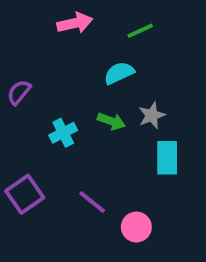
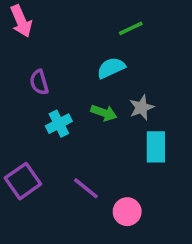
pink arrow: (75, 23) -> (21, 21), moved, turned 80
purple semicircle: (19, 92) -> (39, 82), moved, turned -55

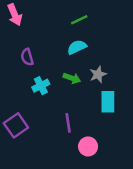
green line: (131, 28) -> (79, 20), moved
purple line: (86, 188) -> (68, 123), moved, turned 42

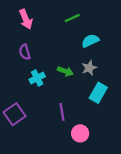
pink arrow: (15, 15) -> (26, 19), moved
cyan semicircle: (77, 47) -> (90, 41), moved
cyan rectangle: (108, 102) -> (98, 93), turned 30

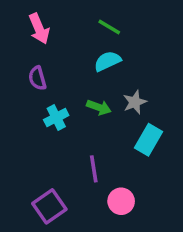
green line: (72, 18) -> (109, 27), turned 56
cyan semicircle: (90, 41) -> (107, 61), moved
purple square: (15, 114) -> (49, 206), moved

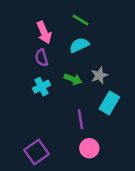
pink arrow: (39, 29) -> (44, 33), moved
purple semicircle: (37, 78) -> (42, 58), moved
purple line: (94, 169) -> (80, 119), moved

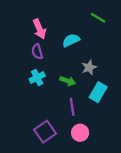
green line: (80, 20) -> (98, 18), moved
green arrow: (73, 79) -> (68, 81), moved
purple square: (36, 152) -> (45, 132), moved

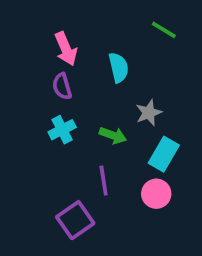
cyan semicircle: (71, 40) -> (119, 68), turned 102
purple line: (72, 107) -> (104, 181), moved
pink circle: (80, 133) -> (156, 194), moved

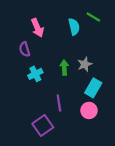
cyan semicircle: (119, 68) -> (74, 27), moved
purple semicircle: (62, 86) -> (25, 49), moved
green arrow: (113, 135) -> (64, 68), moved, turned -112

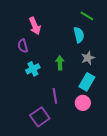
cyan semicircle: (74, 27) -> (79, 35), moved
gray star: (85, 64) -> (88, 58), moved

